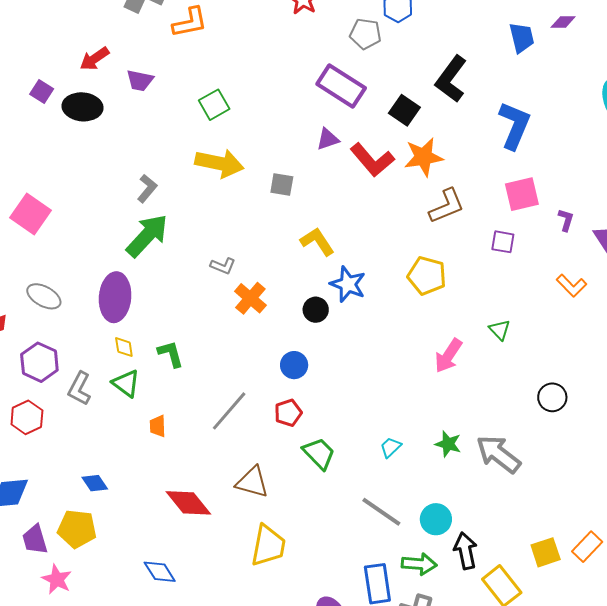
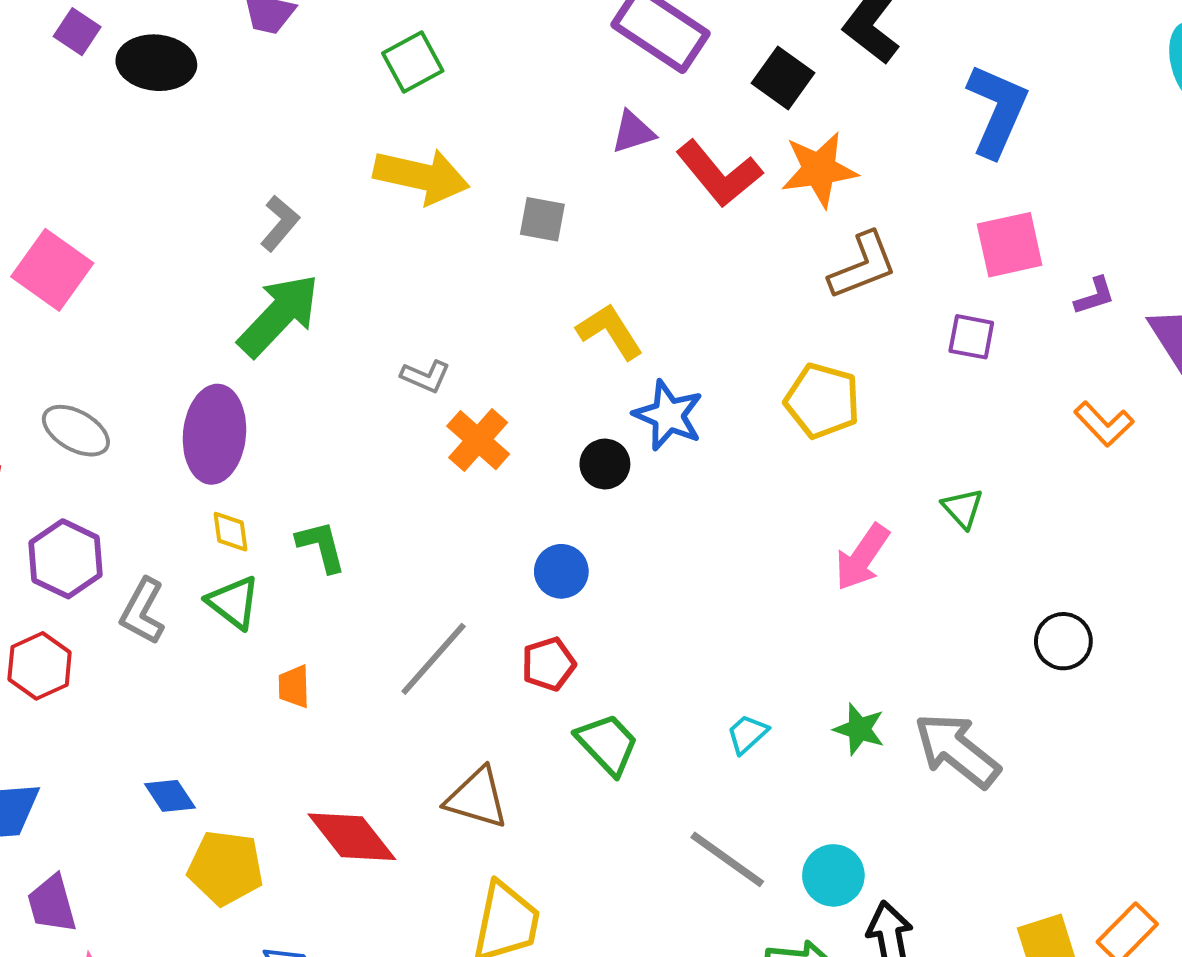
purple L-shape: (566, 220) -> (1095, 296), turned 55
yellow pentagon: (77, 529) -> (226, 868), moved

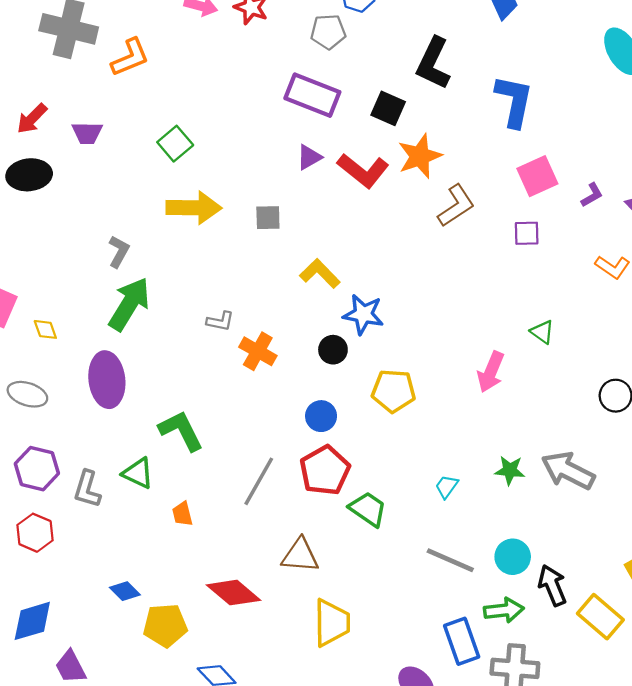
yellow pentagon: (822, 401) -> (394, 391), moved
yellow diamond: (231, 532) -> (45, 329), moved
green L-shape: (321, 546) -> (181, 431), size x1.4
red pentagon: (548, 664) -> (325, 470), size x1.6

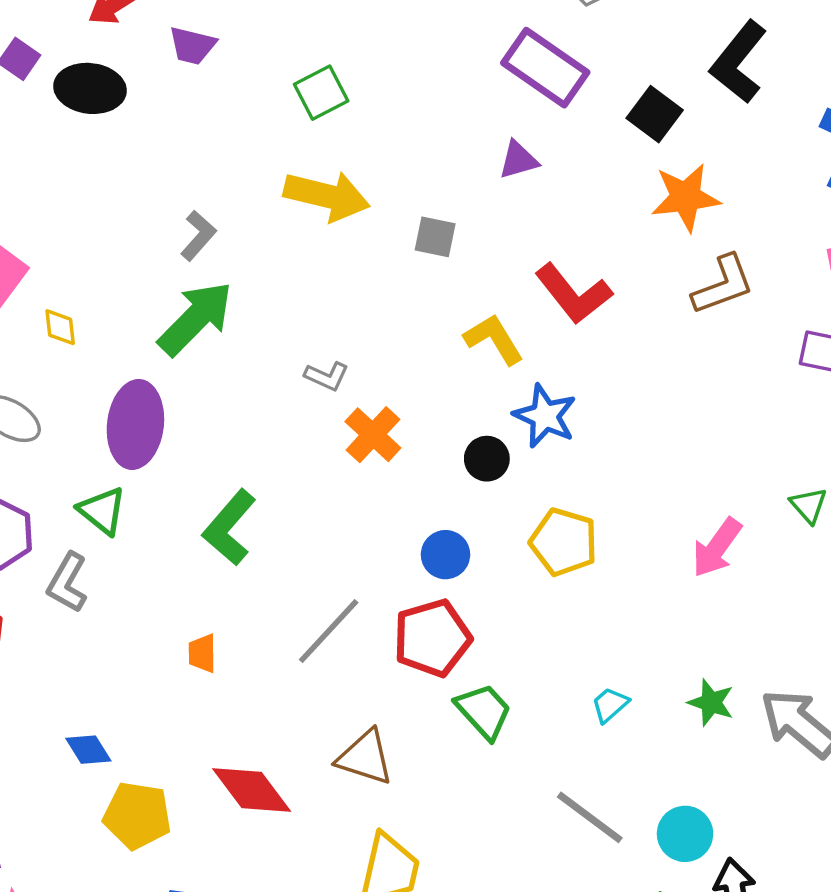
red L-shape: (363, 170) -> (573, 294), moved
green L-shape: (181, 431) -> (229, 527), turned -126
green triangle: (138, 473) -> (102, 511), moved

